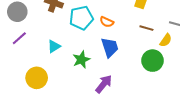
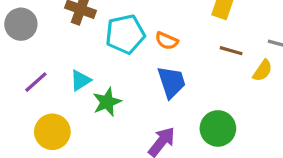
purple line: (19, 38) -> (36, 82), moved
green star: (81, 60) -> (107, 102), moved
green circle: (153, 61) -> (218, 128), moved

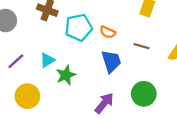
brown line: (231, 51) -> (141, 46), moved

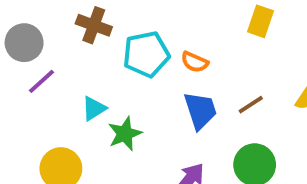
brown line: (141, 46) -> (251, 105), moved, turned -49
purple line: (16, 61) -> (42, 81), moved

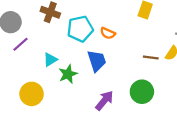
brown line: (251, 105) -> (151, 57), moved, turned 40
blue trapezoid: (200, 110) -> (97, 61), moved

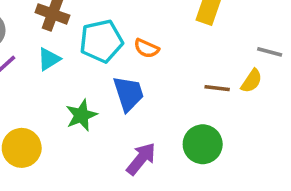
cyan triangle: (50, 60) -> (49, 59), moved

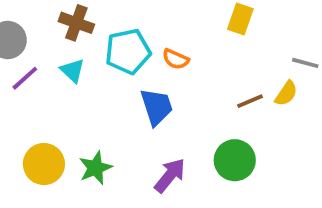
cyan triangle: (49, 59) -> (73, 71), turned -45
brown line: (217, 88) -> (250, 101), turned -30
green star: (81, 115) -> (95, 168), moved

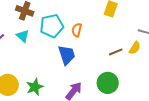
orange semicircle: (176, 59) -> (77, 30), turned 80

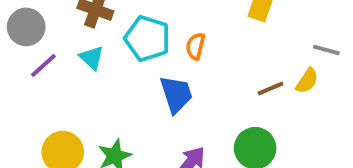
cyan pentagon: (52, 26) -> (147, 38), turned 30

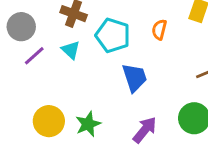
orange semicircle: (195, 46) -> (159, 30), moved

